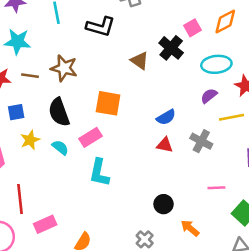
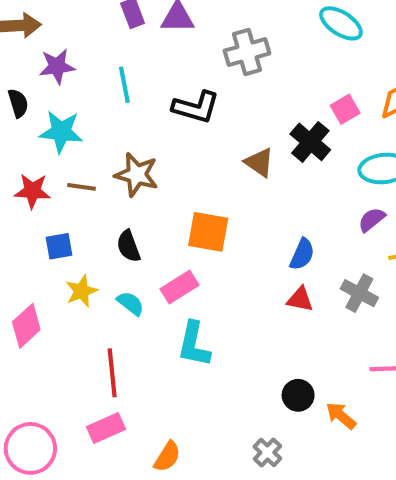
black semicircle: (59, 112) -> (128, 246), size x0.7
blue semicircle: (166, 117) -> (302, 254), turned -36
red line: (20, 199) -> (112, 373), moved
orange arrow: (190, 228) -> (341, 416), moved

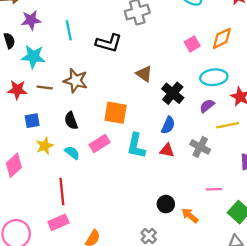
black cross: (310, 142) -> (173, 93), moved
cyan L-shape: (194, 344) -> (136, 146), moved

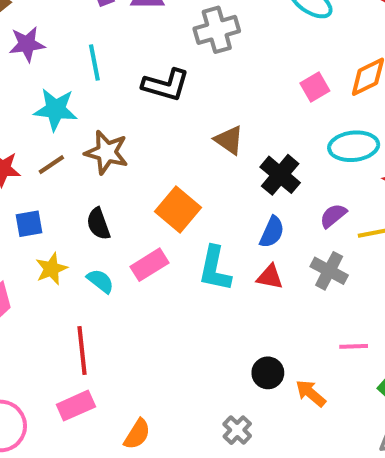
cyan star: (33, 57) -> (55, 109), moved
brown line: (45, 88) -> (51, 165), turned -42
purple semicircle: (207, 106) -> (333, 216), moved
orange square: (116, 113) -> (178, 210), turned 30

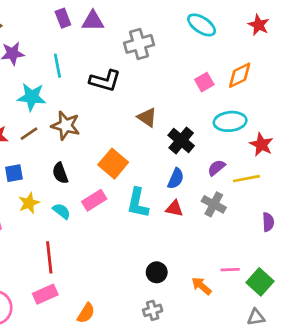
pink line: (354, 346) -> (230, 270), moved
black circle: (268, 373) -> (157, 272), moved
gray cross: (237, 430) -> (153, 310), turned 30

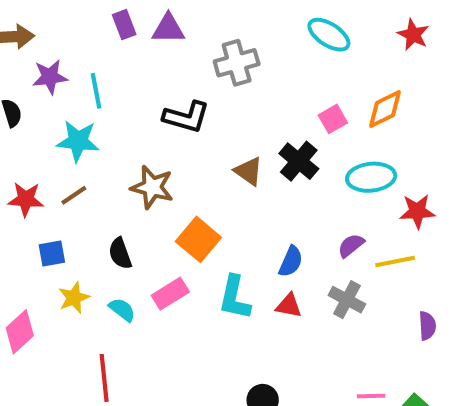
cyan line: (57, 66) -> (96, 91), moved
brown star: (66, 126) -> (152, 187), moved
black cross: (181, 140) -> (299, 161), moved
red star: (261, 145) -> (417, 211), turned -30

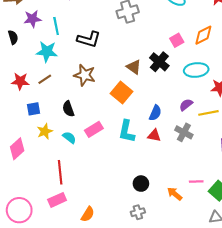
black L-shape: (186, 117) -> (89, 39), moved
orange square: (198, 239) -> (121, 92), moved

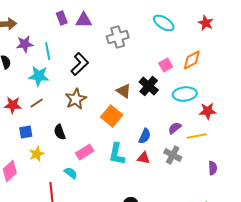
black L-shape: (89, 39) -> (80, 64), turned -60
brown star: (85, 75) -> (76, 99), turned 30
cyan semicircle: (69, 138) -> (71, 173), moved

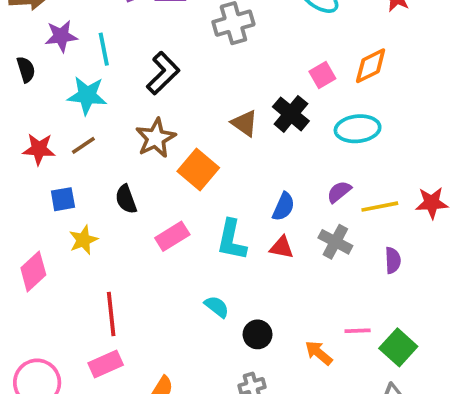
red star: (208, 111) -> (432, 203), moved
orange square: (112, 116) -> (198, 170), moved
purple semicircle: (213, 168) -> (393, 260), moved
cyan semicircle: (71, 173) -> (217, 307), moved

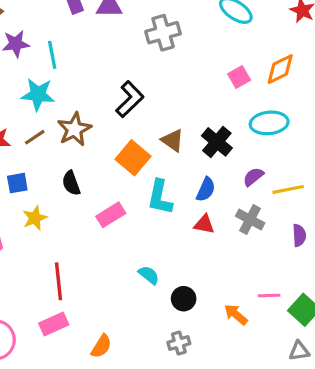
black L-shape: (163, 73) -> (130, 99), moved
black cross: (291, 114) -> (217, 142), moved
brown triangle: (245, 123) -> (173, 140), moved
brown star: (156, 138) -> (74, 129), moved
cyan L-shape: (232, 240) -> (160, 197), moved

